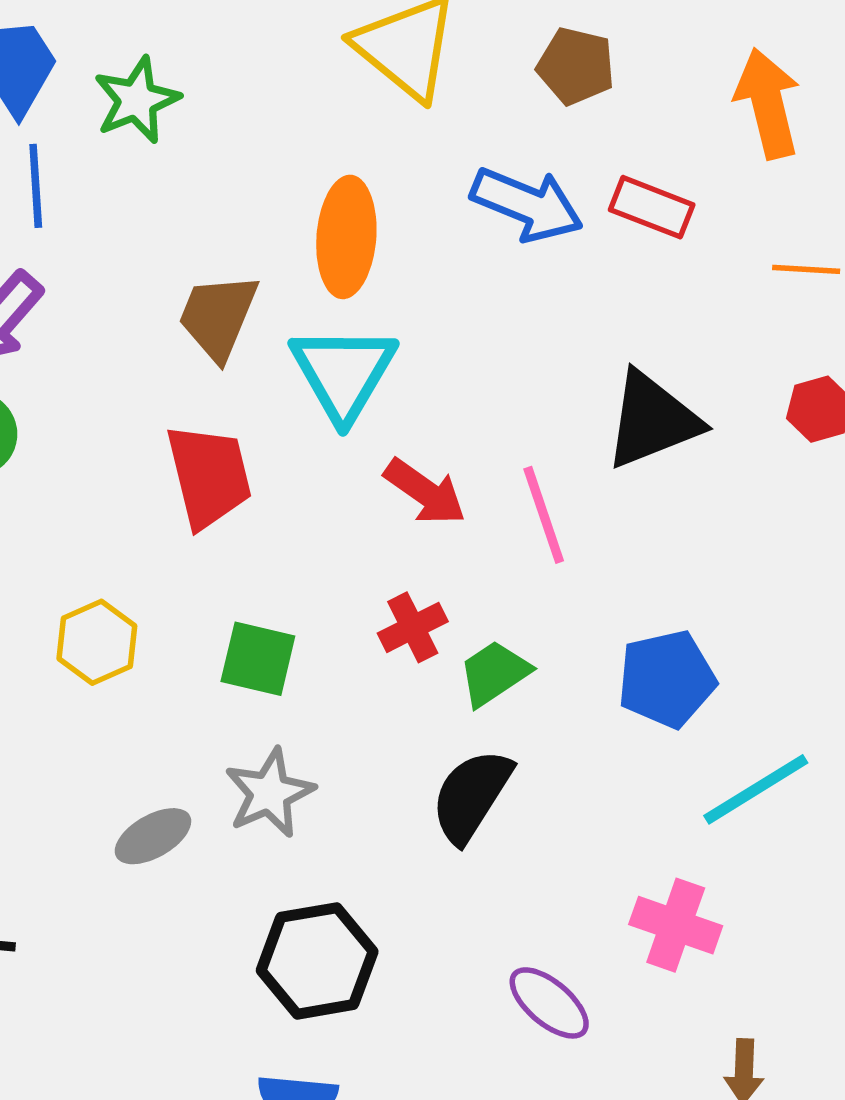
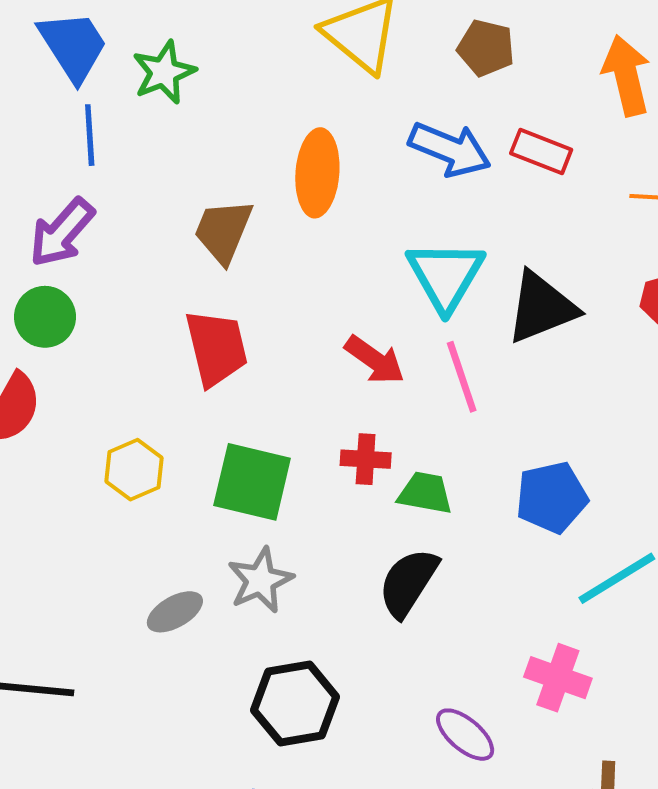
cyan triangle: (343, 373) -> (445, 276), moved
red cross: (413, 627) -> (366, 459), turned 30
green square: (258, 659) -> (252, 482), size x1.4
green trapezoid: (494, 673) -> (425, 493), turned 44

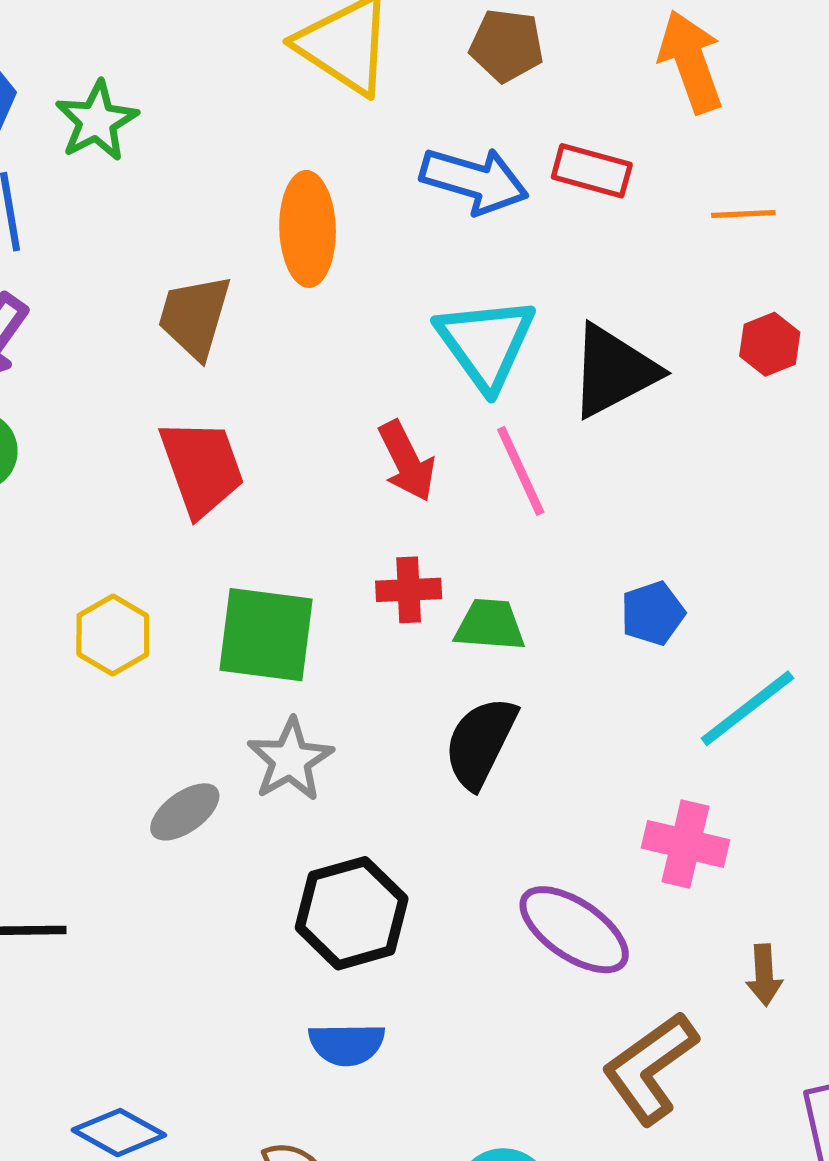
red arrow: (375, 360) -> (407, 461), turned 34
blue pentagon: (552, 497) -> (653, 613), size x0.7
purple ellipse: (465, 735) -> (574, 930), size x1.4

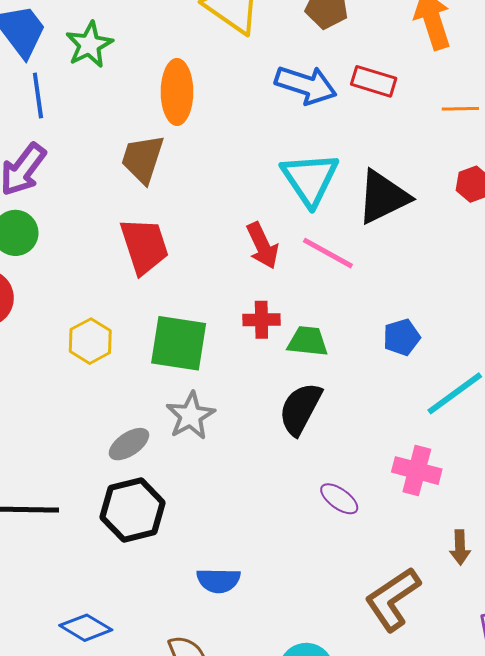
orange ellipse: (308, 229) -> (177, 92), moved
pink line: (521, 471) -> (328, 253), turned -38
black hexagon: (352, 913) -> (133, 510), moved
purple ellipse: (574, 930) -> (339, 499), moved, size x0.6

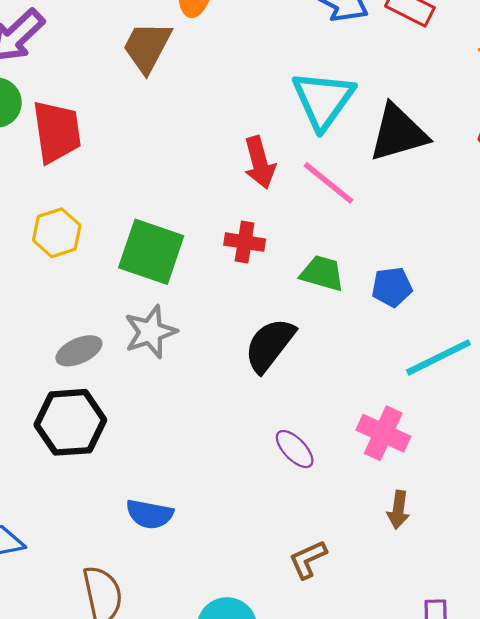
red trapezoid: (144, 246) -> (57, 132), moved
green trapezoid: (308, 341) -> (322, 273), moved
brown arrow: (460, 547) -> (398, 510), moved
brown L-shape: (393, 599) -> (308, 559), moved, size x0.6

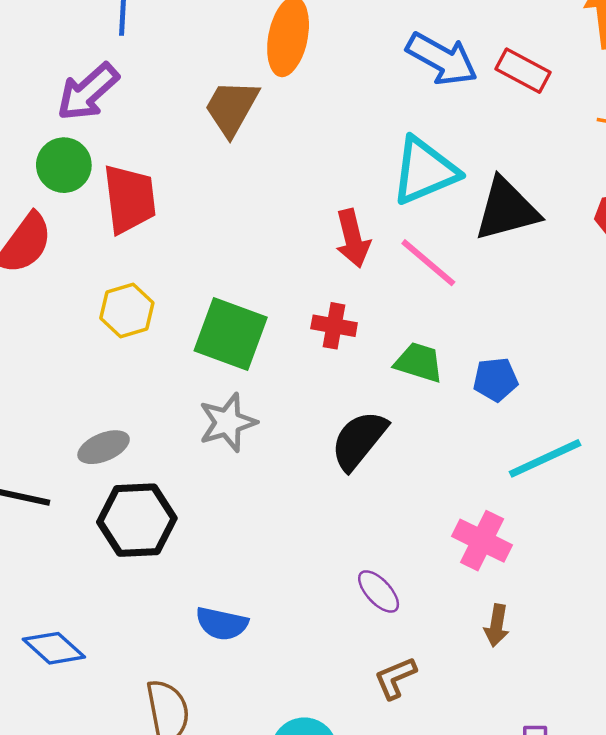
cyan triangle: (323, 100) -> (425, 171), turned 30
gray ellipse: (79, 351) -> (104, 447), moved
purple ellipse: (295, 449) -> (379, 591), moved

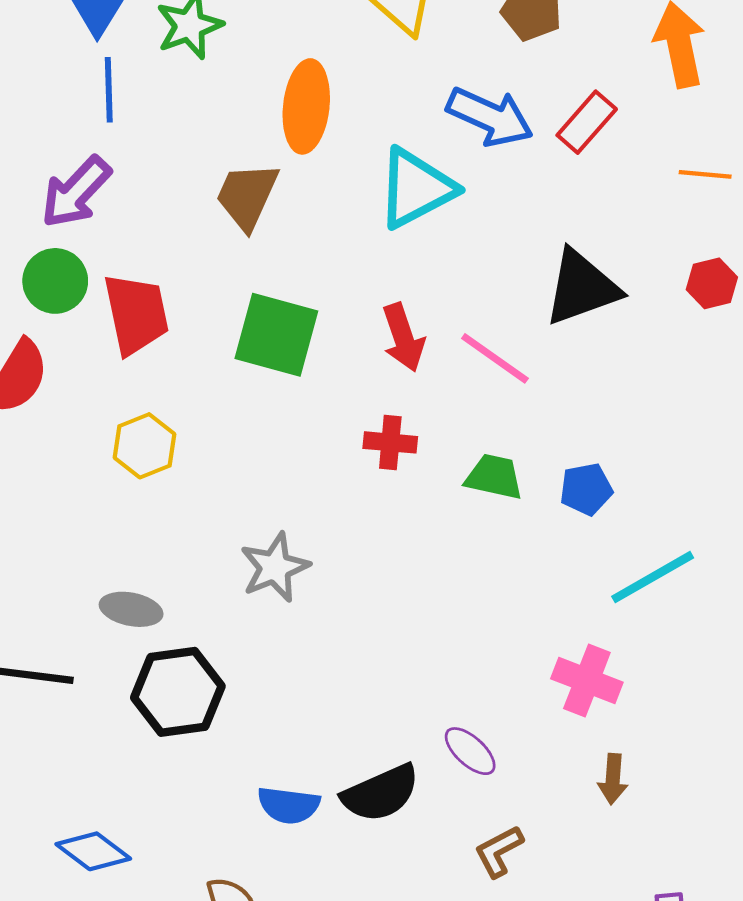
red rectangle: (523, 71) -> (587, 122), turned -72
cyan triangle: (425, 171) -> (416, 188), moved
green square: (231, 334) -> (276, 335), moved
black semicircle: (359, 440) -> (381, 793), moved, turned -148
gray ellipse: (104, 447) -> (131, 609), turned 39

